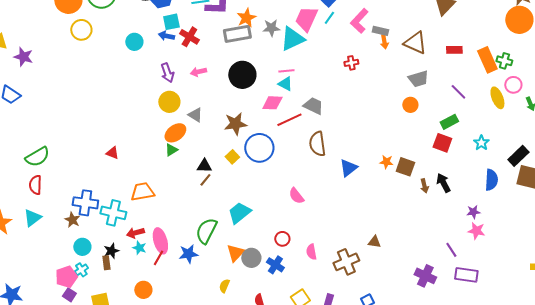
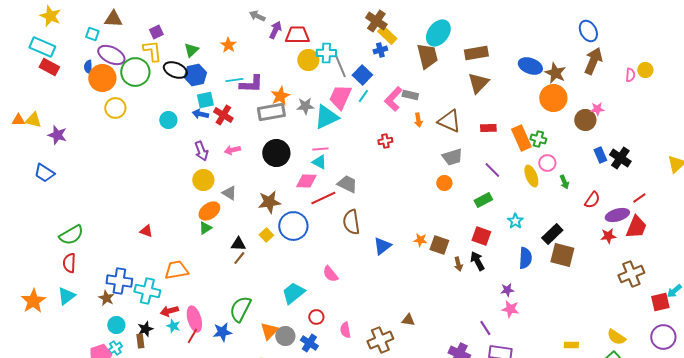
gray rectangle: (380, 31) -> (410, 95), moved
red square: (442, 143) -> (481, 236), moved
cyan trapezoid: (239, 213) -> (293, 293), moved

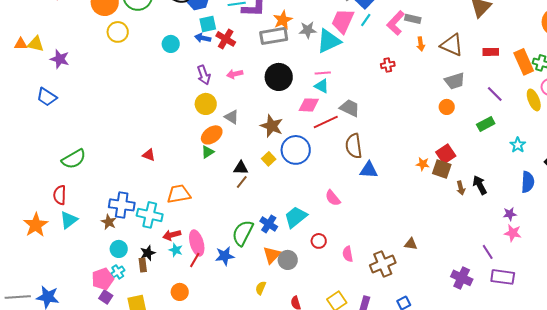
brown star: (269, 202) -> (272, 126), turned 30
red square: (481, 236) -> (446, 154), moved, turned 36
blue triangle: (382, 246) -> (369, 170), moved, turned 42
red semicircle: (69, 263) -> (60, 195), moved
blue cross: (309, 343) -> (269, 224), moved

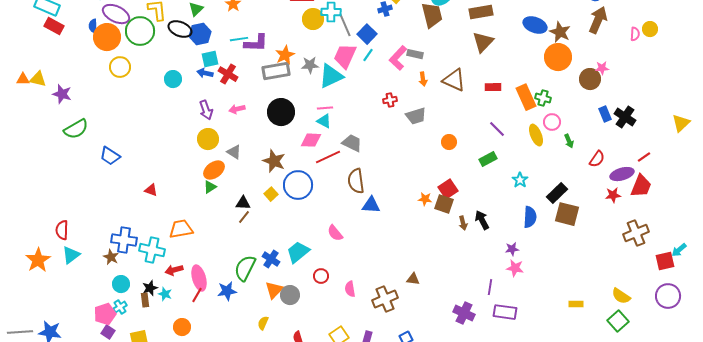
gray trapezoid: (455, 81) -> (416, 116), moved
blue trapezoid: (47, 97) -> (110, 156), moved
green semicircle: (74, 159) -> (76, 129), moved
cyan star: (176, 250) -> (165, 294), moved
purple line: (488, 252) -> (490, 287), turned 42

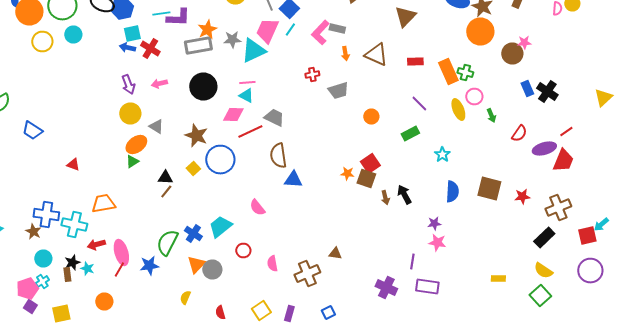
cyan circle: (173, 79) -> (73, 34), moved
black rectangle: (557, 193) -> (544, 238), moved
red star: (613, 195) -> (522, 196), moved

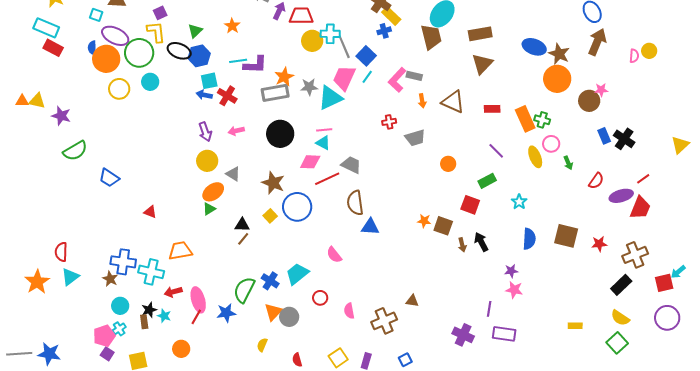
red square: (370, 164) -> (470, 205), moved, turned -36

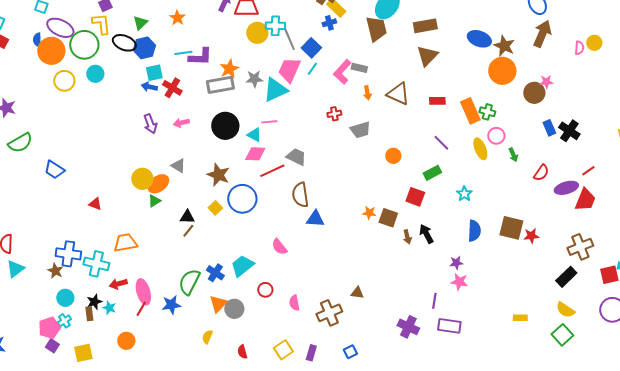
cyan triangle: (323, 143) -> (254, 135), moved
yellow circle: (207, 161) -> (142, 179), moved
red star: (599, 244) -> (531, 236), moved

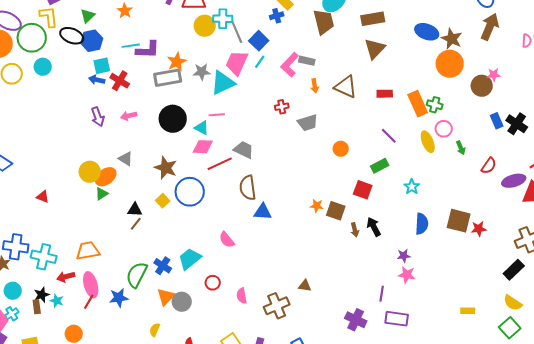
orange trapezoid: (125, 243) -> (88, 251), moved

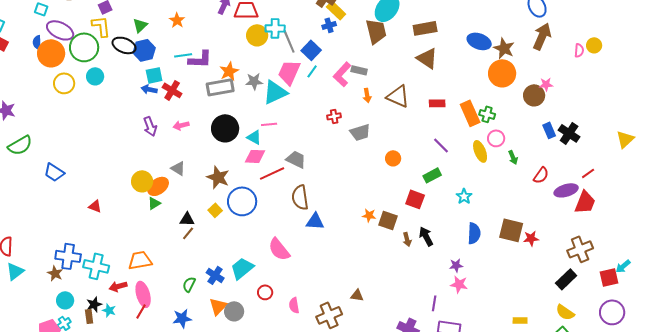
brown triangle: (375, 49) -> (427, 58), turned -40
pink semicircle: (227, 240) -> (279, 249), size x1.4
green semicircle: (137, 275) -> (189, 284), size x0.6
blue star: (119, 298) -> (182, 318), moved

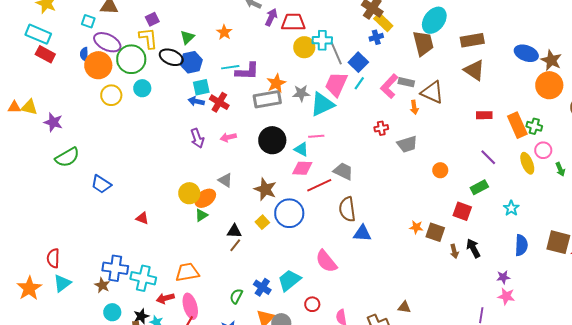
brown triangle: (398, 96) -> (432, 92), moved

